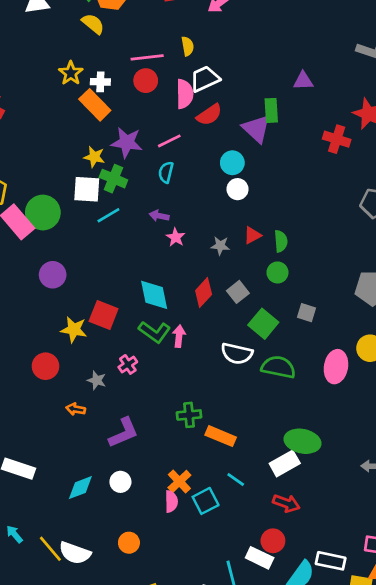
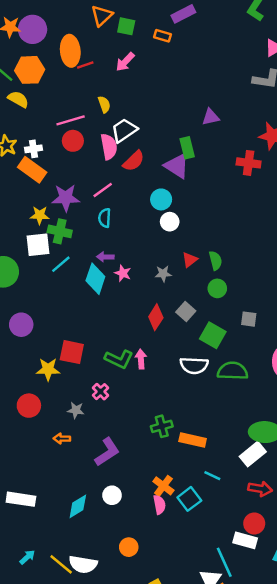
cyan diamond: (154, 295) -> (95, 279), moved, turned 40
cyan arrow: (14, 534) -> (27, 557), turned 98

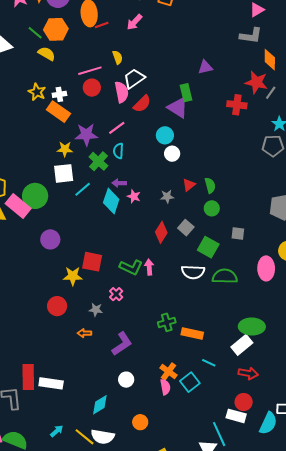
green cross: (60, 231) -> (98, 161), moved, turned 30
cyan diamond: (78, 506) -> (100, 405), moved

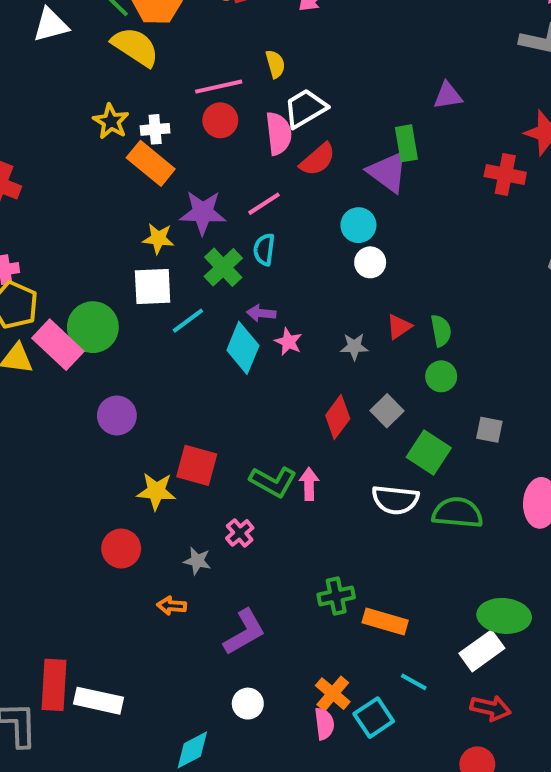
yellow semicircle: (47, 54) -> (135, 47), size x1.4

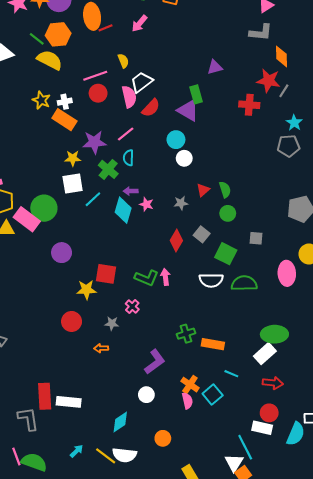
purple L-shape: (244, 632) -> (155, 362), moved

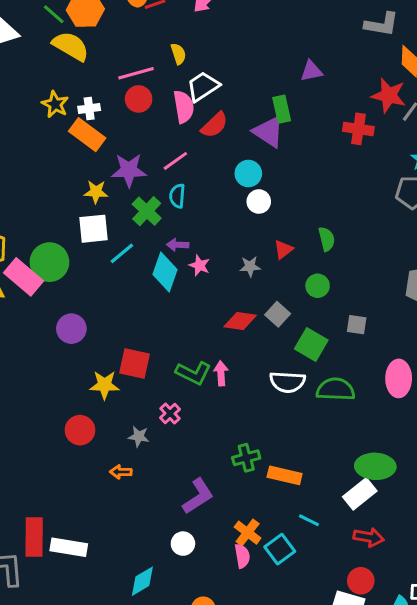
green semicircle: (225, 190) -> (327, 239), moved
red diamond: (176, 241) -> (240, 321), turned 65

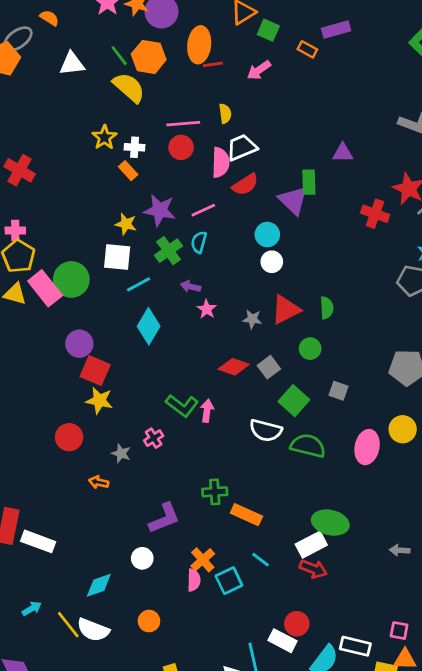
orange rectangle: (87, 135) -> (128, 171), size x0.6
red triangle: (283, 249) -> (286, 310), size x1.6
cyan diamond: (165, 272) -> (149, 326), moved
red square: (134, 364) -> (95, 371), moved
red arrow: (369, 537) -> (313, 569), moved

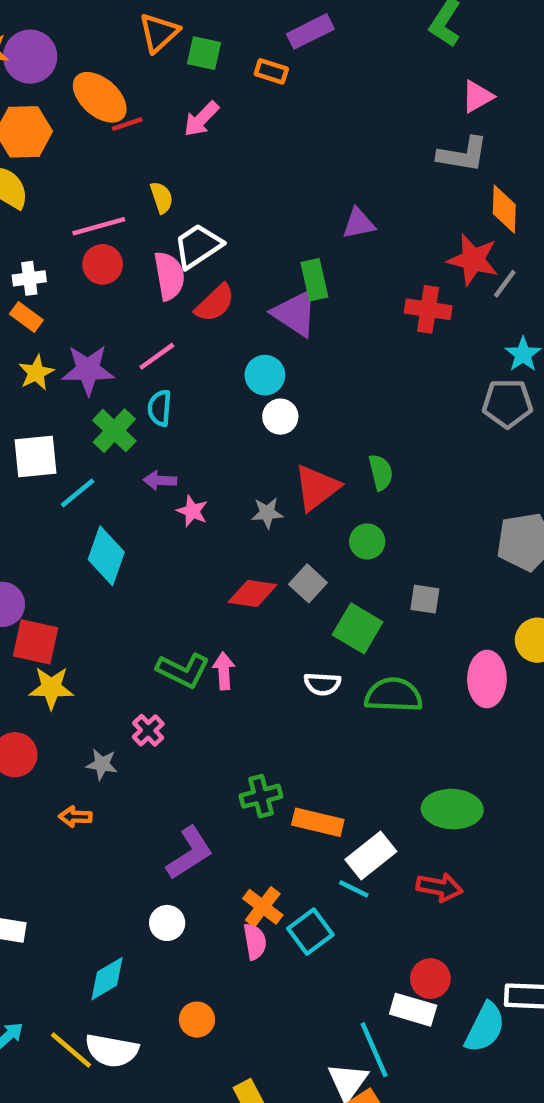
orange ellipse: (199, 45) -> (100, 97), turned -44
yellow star: (126, 224) -> (36, 373), moved, turned -30
white semicircle: (266, 430) -> (322, 684), size x0.7
white rectangle: (311, 545) -> (371, 856), moved

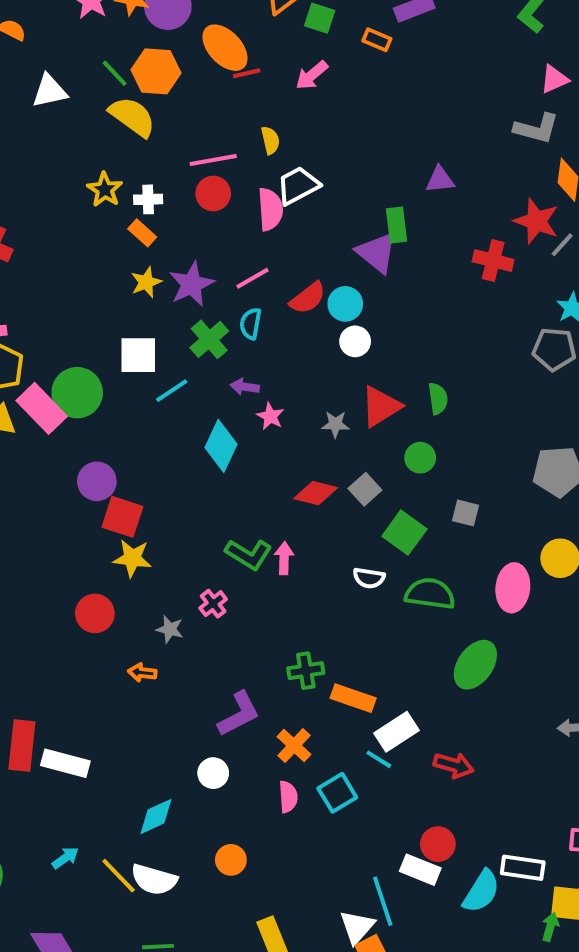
red semicircle: (215, 303) -> (308, 298), moved
purple star: (88, 370) -> (191, 284), turned -30
cyan diamond: (106, 556) -> (221, 446), moved
green ellipse: (452, 809) -> (475, 665), moved, turned -63
orange cross: (263, 907) -> (294, 746), moved

